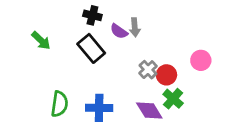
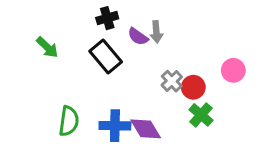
black cross: (92, 15) -> (107, 18), turned -30
purple diamond: (149, 111) -> (146, 129), moved

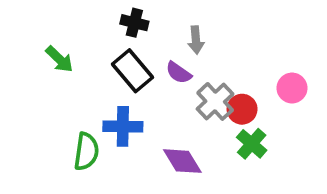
black cross: (107, 18) -> (134, 23), turned 30
purple semicircle: (138, 37) -> (179, 73), moved
gray cross: (172, 81) -> (215, 101), size x1.4
blue cross: (115, 126) -> (123, 126), moved

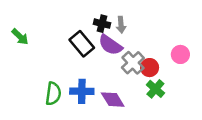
black cross: (134, 23) -> (102, 24), moved
green arrow: (59, 59) -> (20, 37), moved
purple semicircle: (179, 73) -> (110, 45), size x1.5
blue cross: (123, 126) -> (82, 91), moved

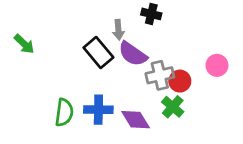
black cross: (102, 24) -> (151, 14), moved
gray arrow: (121, 25) -> (118, 30), moved
gray cross: (133, 63) -> (160, 75), turned 30
green cross: (155, 89) -> (173, 107), moved

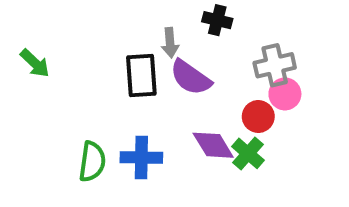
black rectangle: (98, 52) -> (141, 75), turned 36
pink circle: (217, 65) -> (285, 94), moved
gray cross: (160, 75) -> (275, 65), moved
purple diamond: (136, 120) -> (213, 145), moved

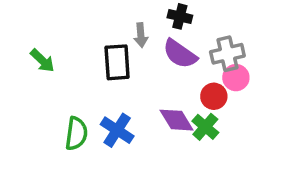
green arrow: (35, 63) -> (42, 61), moved
purple semicircle: (191, 78) -> (180, 54), moved
blue cross: (141, 158) -> (117, 130), turned 32

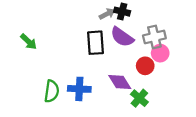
gray arrow: (141, 35) -> (107, 14), moved, turned -112
black rectangle: (117, 62) -> (96, 43), moved
green cross: (205, 127) -> (139, 98), moved
blue cross: (117, 130) -> (79, 89), turned -30

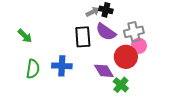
red circle: (145, 66) -> (126, 57), size x1.5
blue cross: (79, 89) -> (62, 66), moved
green semicircle: (52, 91) -> (33, 69), moved

